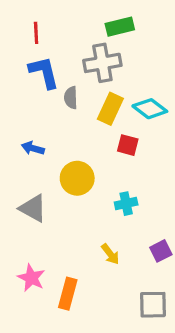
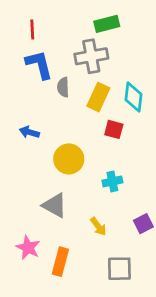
cyan diamond: (150, 109) -> (133, 97), turned 60
gray triangle: (33, 208) -> (55, 205), moved
gray square: (153, 305) -> (119, 269), moved

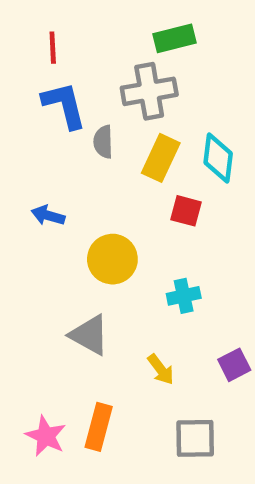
pink star: (28, 248) -> (46, 436), moved

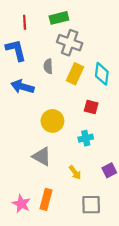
green rectangle: (174, 38) -> (59, 18), moved
gray cross: (149, 91) -> (70, 43), turned 30
blue L-shape: (64, 105) -> (16, 50), moved
red square: (186, 211) -> (91, 107), moved
blue arrow: (48, 215) -> (22, 87), moved, size x1.5

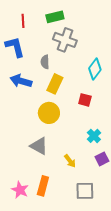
yellow rectangle: (75, 74) -> (55, 84), moved
cyan diamond: (102, 74) -> (95, 69), turned 30
cyan cross: (86, 138) -> (94, 136), moved, turned -32

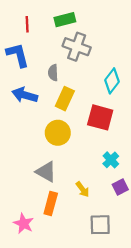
red square: (85, 100) -> (100, 117), size x1.6
orange rectangle: (43, 186) -> (51, 203), moved

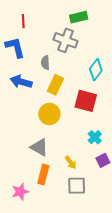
green rectangle: (65, 20) -> (79, 17), moved
pink star: (24, 224) -> (20, 192), turned 30
gray square: (100, 225) -> (77, 186), moved

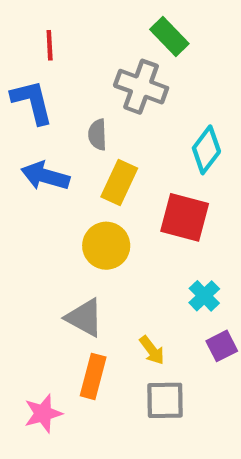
green rectangle: (79, 17) -> (169, 37), turned 60

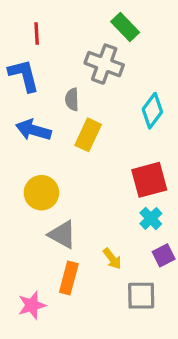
red square: (185, 217) -> (149, 180), moved, turned -30
yellow circle: (106, 246) -> (41, 193), moved
gray square: (165, 400) -> (141, 296), moved

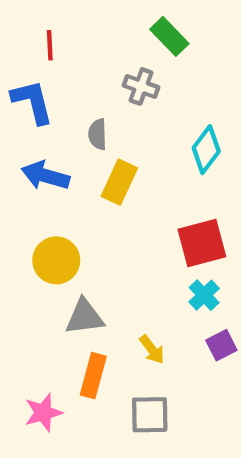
gray cross: (104, 64) -> (141, 86), size x0.7
gray triangle: (62, 235) -> (85, 317), turned -36
gray square: (141, 296) -> (150, 415), moved

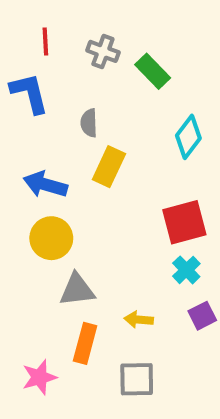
green rectangle: (169, 36) -> (153, 71), moved
gray cross: (141, 86) -> (103, 51), moved
blue arrow: (45, 176) -> (45, 185), moved
yellow arrow: (152, 349) -> (139, 320), turned 132

